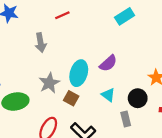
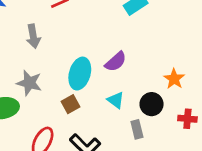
gray star: (49, 83) -> (29, 83), moved, turned -30
brown square: (71, 98) -> (70, 104), turned 32

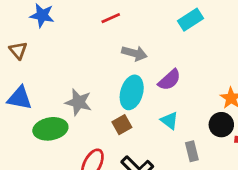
gray arrow: (33, 36) -> (134, 53), moved, turned -65
black circle: (152, 104) -> (221, 125), moved

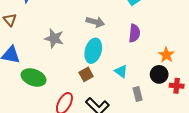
purple semicircle: (169, 80) -> (134, 33), moved, turned -42
gray star: (78, 102) -> (54, 38), moved
green ellipse: (50, 129) -> (34, 77), turned 30

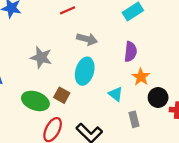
orange star: (166, 55) -> (141, 77), moved
brown square: (86, 74) -> (62, 95), moved, turned -32
green ellipse: (34, 77) -> (35, 101), moved

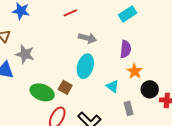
gray star: (41, 57) -> (25, 54), moved

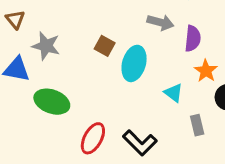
gray arrow: (87, 38) -> (160, 22), moved
brown square: (65, 87) -> (105, 46), moved
green ellipse: (42, 92) -> (52, 102), moved

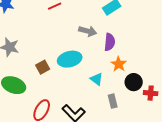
brown square: (105, 46) -> (43, 67), moved, turned 32
cyan ellipse: (134, 63) -> (70, 59), turned 60

